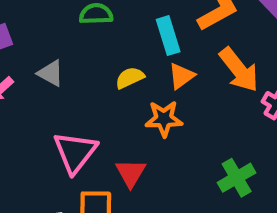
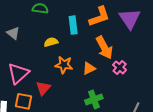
orange triangle: (181, 76) -> (89, 68), moved

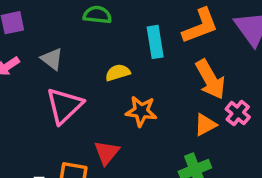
orange triangle: (89, 68) -> (205, 125), moved
pink triangle: (18, 73) -> (64, 106), moved

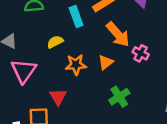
orange triangle: (205, 125) -> (106, 62), moved

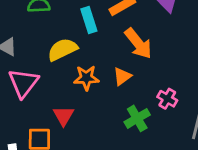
yellow semicircle: (55, 42) -> (62, 50), size x1.5
pink cross: (141, 53) -> (167, 99), moved

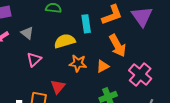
pink triangle: (23, 83) -> (34, 60), size x0.7
pink cross: (167, 99) -> (140, 75), moved, size x1.6

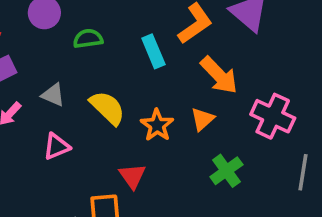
yellow semicircle: (65, 41) -> (107, 108), moved, turned 75
pink triangle: (34, 60) -> (57, 146), moved, turned 35
orange star: (78, 63) -> (157, 125), turned -30

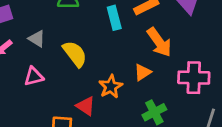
pink cross: (273, 116) -> (194, 78), turned -32
orange star: (157, 125) -> (111, 87), moved
red triangle: (132, 176) -> (86, 106), turned -30

